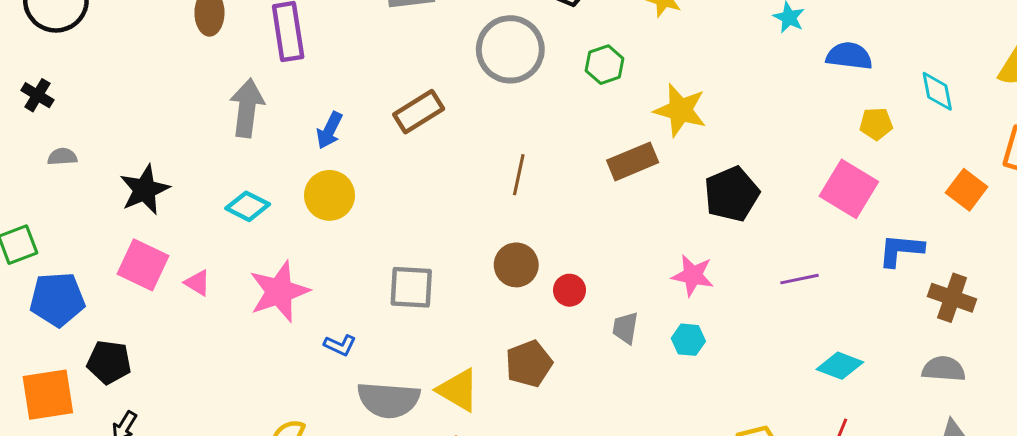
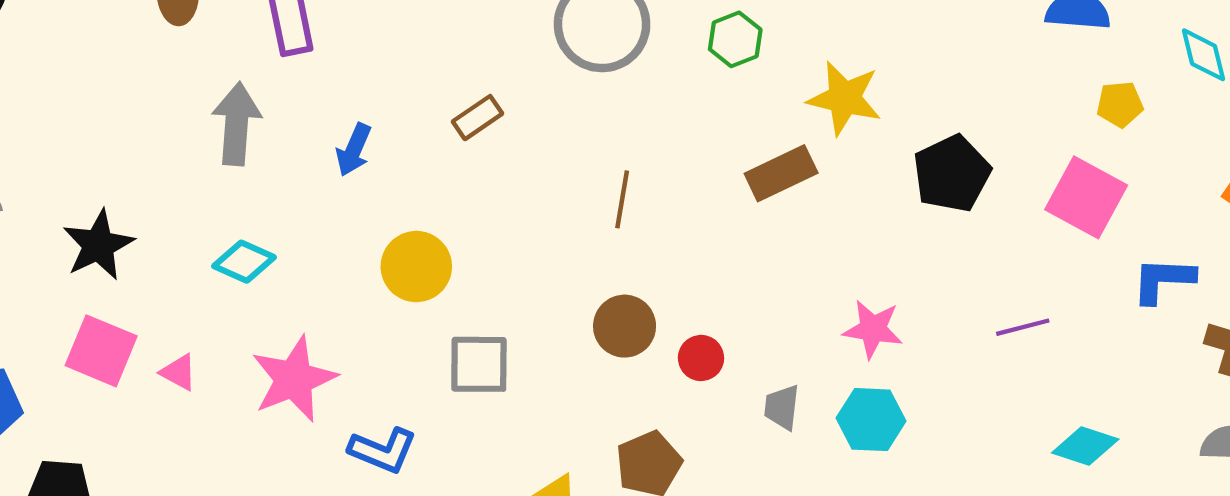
brown rectangle: (419, 112) -> (478, 118), size x0.7
black pentagon: (732, 194) -> (952, 174), moved
yellow circle: (329, 195) -> (416, 267), moved
cyan hexagon: (688, 340) -> (871, 420), size x1.4
blue L-shape: (340, 345) -> (383, 450), size x1.5

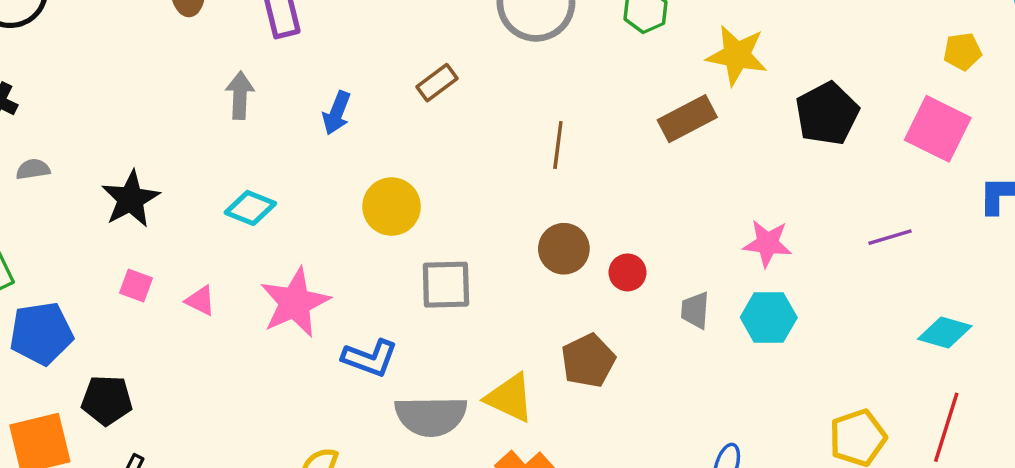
gray arrow: (237, 124) -> (240, 95), size x0.7
pink square: (101, 351) -> (136, 285), size x0.6

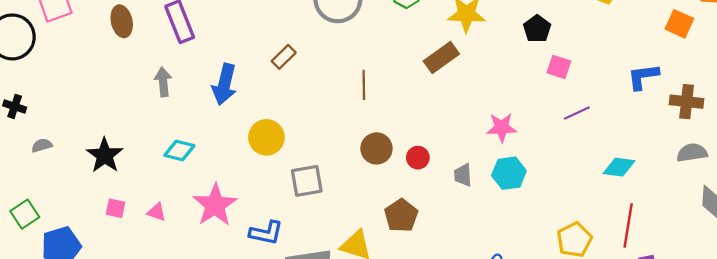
blue arrow: (337, 113) -> (224, 84), size x1.5
black pentagon: (827, 114) -> (537, 29), moved, size x0.7
pink square: (938, 129) -> (559, 67), moved, size x0.6

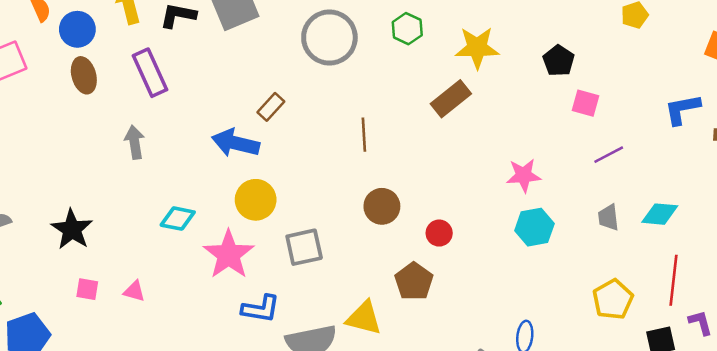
blue arrow: (224, 84) -> (236, 143), moved, turned 93
cyan diamond: (179, 150) -> (178, 219), moved
red circle: (418, 158) -> (439, 233), moved
gray trapezoid: (463, 175) -> (608, 217), moved
pink star: (215, 205) -> (229, 255), moved

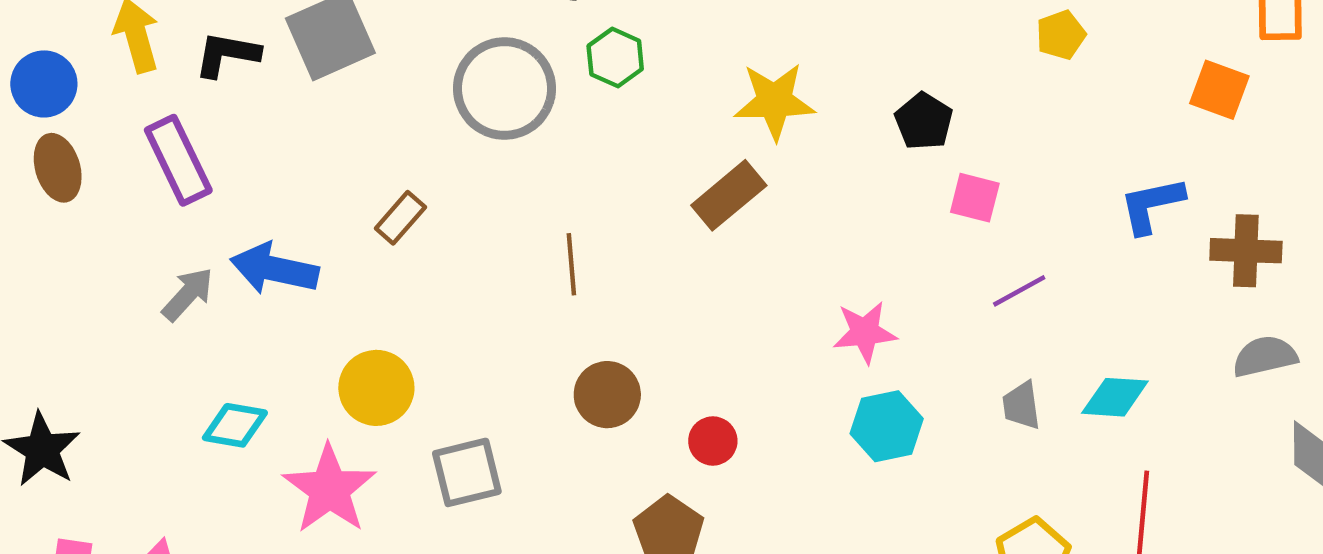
green hexagon: (407, 29) -> (615, 58), moved
gray arrow: (135, 142) -> (188, 294), moved, turned 52
blue arrow: (236, 143) -> (274, 269), moved

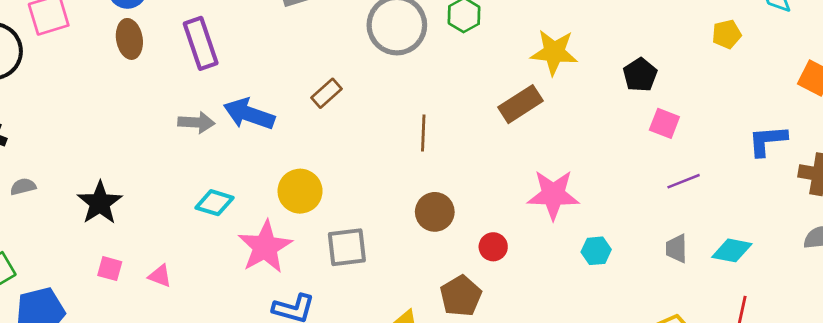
gray arrow: (188, 294) -> (196, 123), turned 44
pink star: (865, 332) -> (553, 195), moved, size x1.4
cyan hexagon: (887, 426) -> (596, 251), size x0.7

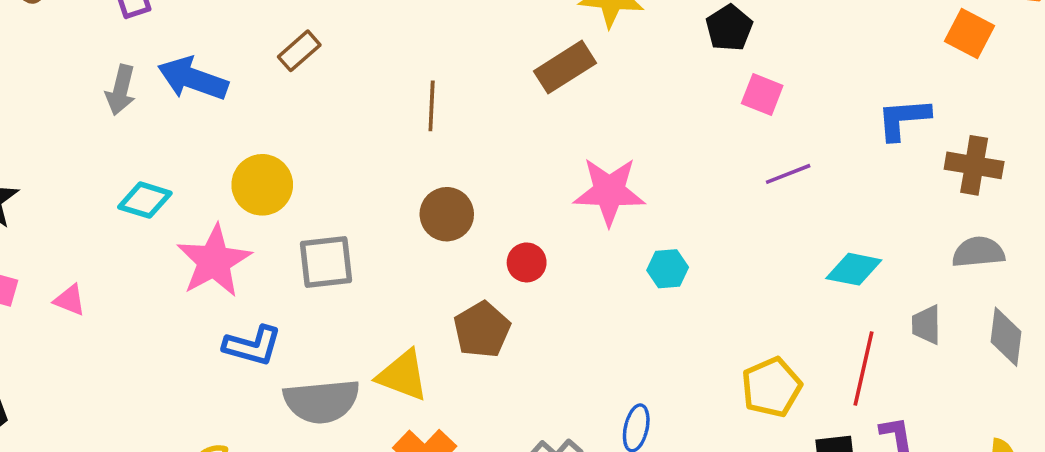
gray arrow: (196, 123) -> (121, 90), turned 100
gray trapezoid: (676, 248) -> (926, 325), moved

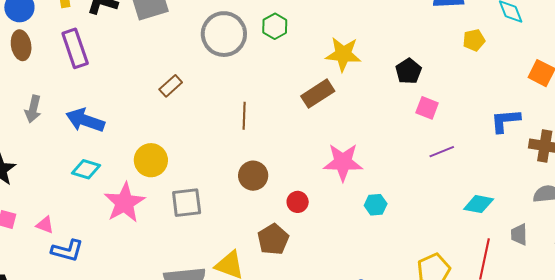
blue arrow: (193, 79) -> (85, 120), moved
gray arrow: (121, 90) -> (33, 109), moved
blue L-shape: (253, 346) -> (67, 251), moved

